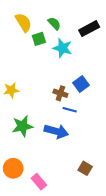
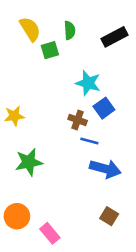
green semicircle: (54, 23) -> (70, 30), turned 40
cyan star: (62, 48) -> (88, 83), moved
blue arrow: (56, 131) -> (105, 169), moved

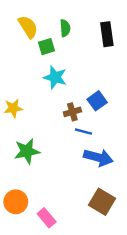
black rectangle: (114, 37) -> (107, 34), turned -70
cyan star: (88, 83) -> (55, 77), moved
brown cross: (78, 120) -> (72, 112), turned -35
brown square: (109, 216) -> (102, 202), size x1.5

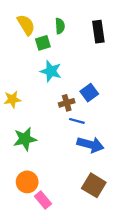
orange circle: (16, 202) -> (27, 182), moved

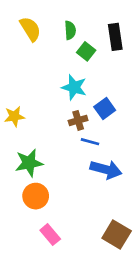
green square: (43, 43) -> (86, 51), moved, turned -35
cyan star: (51, 71) -> (74, 87), moved
orange circle: (27, 182) -> (36, 196), moved
brown square: (94, 185) -> (117, 235), moved

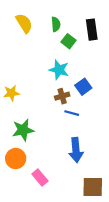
blue arrow: (106, 170) -> (76, 150), moved, turned 70
orange circle: (36, 196) -> (16, 159), moved
pink rectangle: (50, 235) -> (40, 178), moved
brown square: (117, 235) -> (93, 187), turned -30

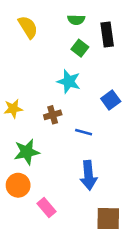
green semicircle: (56, 24) -> (76, 20), moved, turned 96
blue square: (83, 87) -> (111, 100), moved
brown cross: (62, 96) -> (53, 115), moved

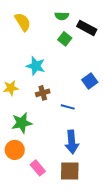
black rectangle: (107, 35) -> (87, 28), turned -54
cyan star: (69, 81) -> (36, 66), moved
brown square: (108, 219) -> (70, 171), moved

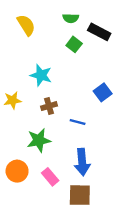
green star: (22, 123) -> (39, 140), moved
pink rectangle: (38, 168) -> (50, 177), moved

